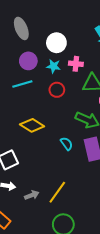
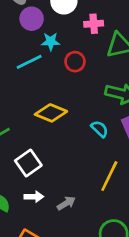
purple circle: (28, 61) -> (32, 19), moved
cyan star: (54, 66) -> (51, 42), moved
yellow line: (57, 192) -> (109, 176), moved

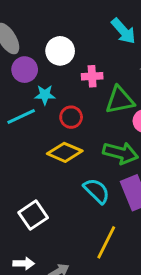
yellow diamond: (51, 113) -> (65, 152), moved
cyan semicircle: (100, 129) -> (97, 191), size x1.4
white square: (28, 163) -> (33, 215), moved

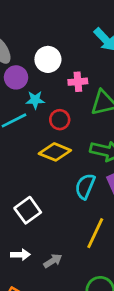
cyan semicircle: (97, 191) -> (85, 186), turned -110

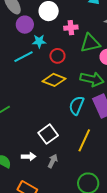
white square: (28, 210) -> (48, 134), moved
gray arrow: (53, 261) -> (53, 161), turned -32

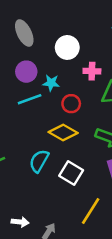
purple circle: (25, 25) -> (26, 72), moved
cyan semicircle: (77, 105) -> (39, 161), moved
white square: (48, 134) -> (71, 173), moved, turned -30

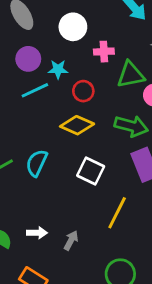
cyan semicircle: (39, 161) -> (37, 163), moved

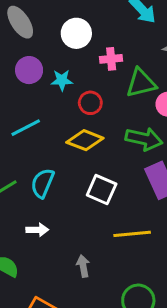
cyan line: (35, 90) -> (26, 128), moved
yellow line: (117, 213) -> (132, 234), turned 60
white arrow: (37, 233) -> (37, 230), moved
gray arrow: (71, 240) -> (83, 266), turned -36

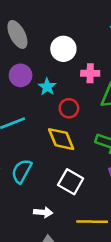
cyan star: (62, 80) -> (47, 87), turned 30
yellow diamond: (85, 140) -> (61, 139), turned 40
white arrow: (37, 230) -> (43, 212), moved

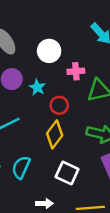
yellow diamond: (61, 139) -> (55, 134), turned 64

